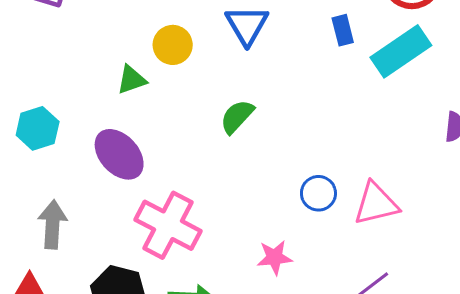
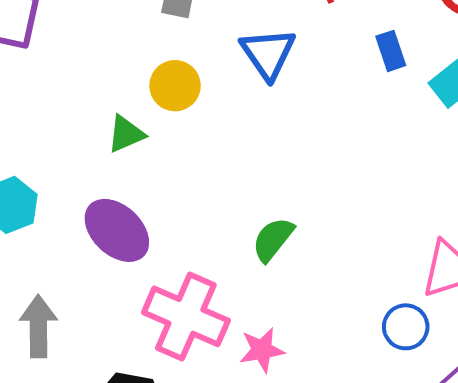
green semicircle: (237, 117) -> (273, 239), moved
blue circle: (318, 193) -> (406, 327), moved
pink star: (275, 257) -> (262, 350), moved

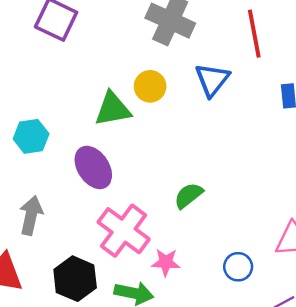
green triangle: (126, 134) -> (113, 109), size x1.5
blue circle: (406, 327) -> (238, 267), moved

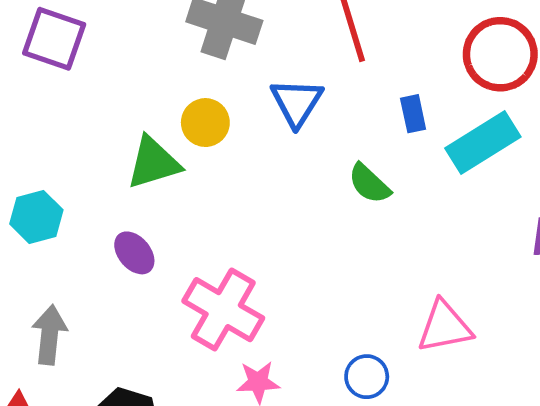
purple ellipse: (93, 167) -> (134, 253), size x0.7
green semicircle: (188, 195) -> (369, 184), moved, turned -92
pink cross: (124, 231) -> (223, 310), moved

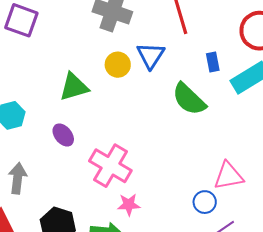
yellow circle: (205, 123) -> (118, 65), moved
green semicircle: (369, 184) -> (189, 99), size x1.5
blue circle: (367, 377) -> (205, 202), moved

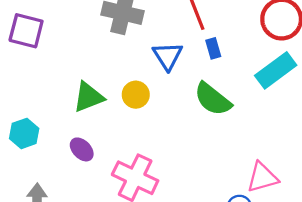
blue rectangle: (213, 62) -> (213, 48), moved
yellow circle: (118, 65) -> (136, 95), moved

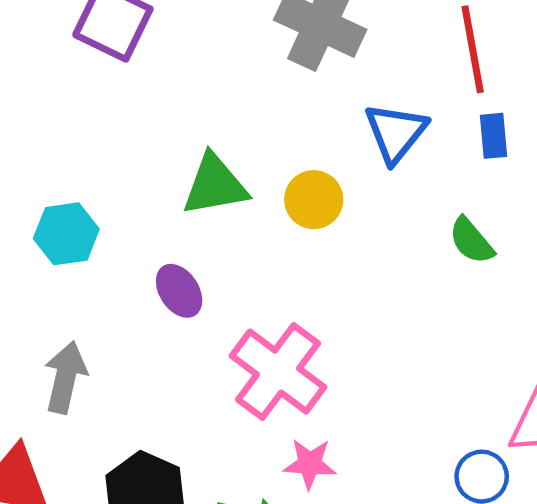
green semicircle: (213, 99) -> (471, 241), size x0.6

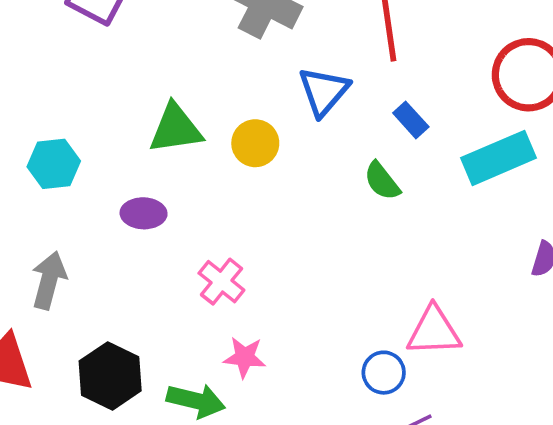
blue rectangle: (493, 136) -> (411, 120), moved, turned -39
purple ellipse: (179, 291) -> (144, 213), turned -57
pink cross: (278, 372) -> (221, 282), size x0.6

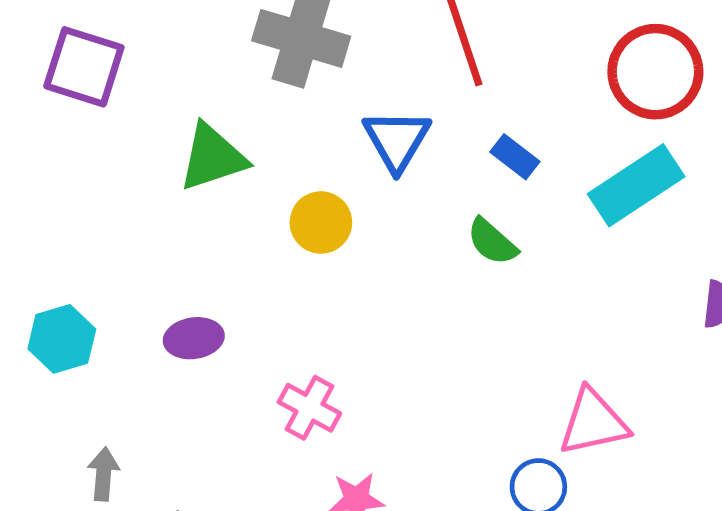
green triangle: (176, 129) -> (213, 157), moved
cyan hexagon: (54, 164) -> (62, 339), moved
gray arrow: (49, 280) -> (103, 474), moved, size x0.7

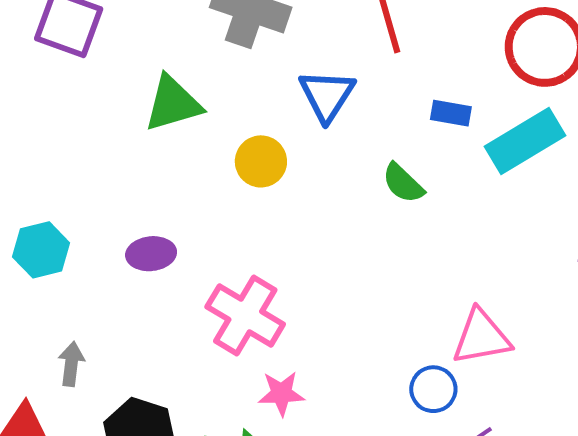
blue rectangle: (515, 157) -> (451, 113), moved, turned -30
pink cross: (309, 408) -> (245, 316), size x1.5

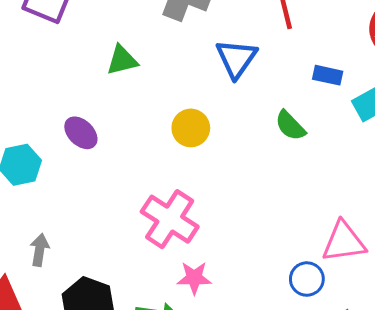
green triangle: (173, 104) -> (122, 60), size x0.7
yellow circle: (261, 161) -> (191, 128), moved
purple ellipse: (151, 254) -> (81, 133), moved, turned 48

